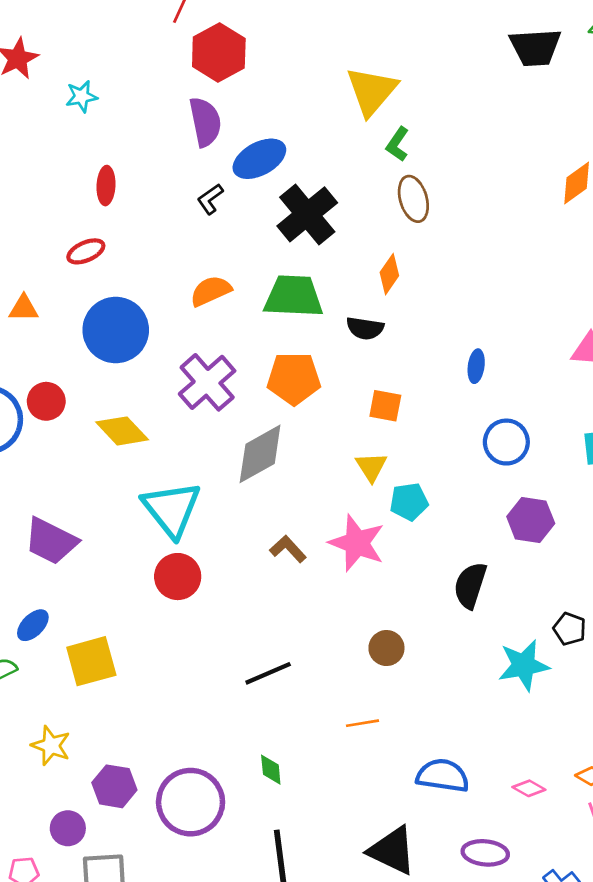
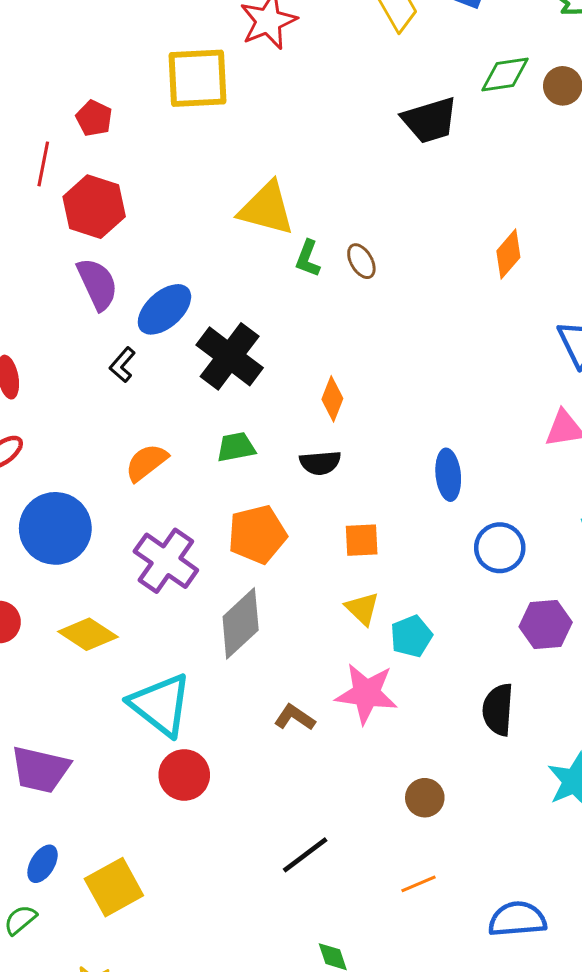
yellow triangle: (372, 91) -> (267, 209), turned -42
brown ellipse: (413, 199) -> (361, 261), moved, size x0.7
green trapezoid: (294, 296) -> (236, 447), size x0.6
blue ellipse: (476, 366) -> (448, 475), size x1.4

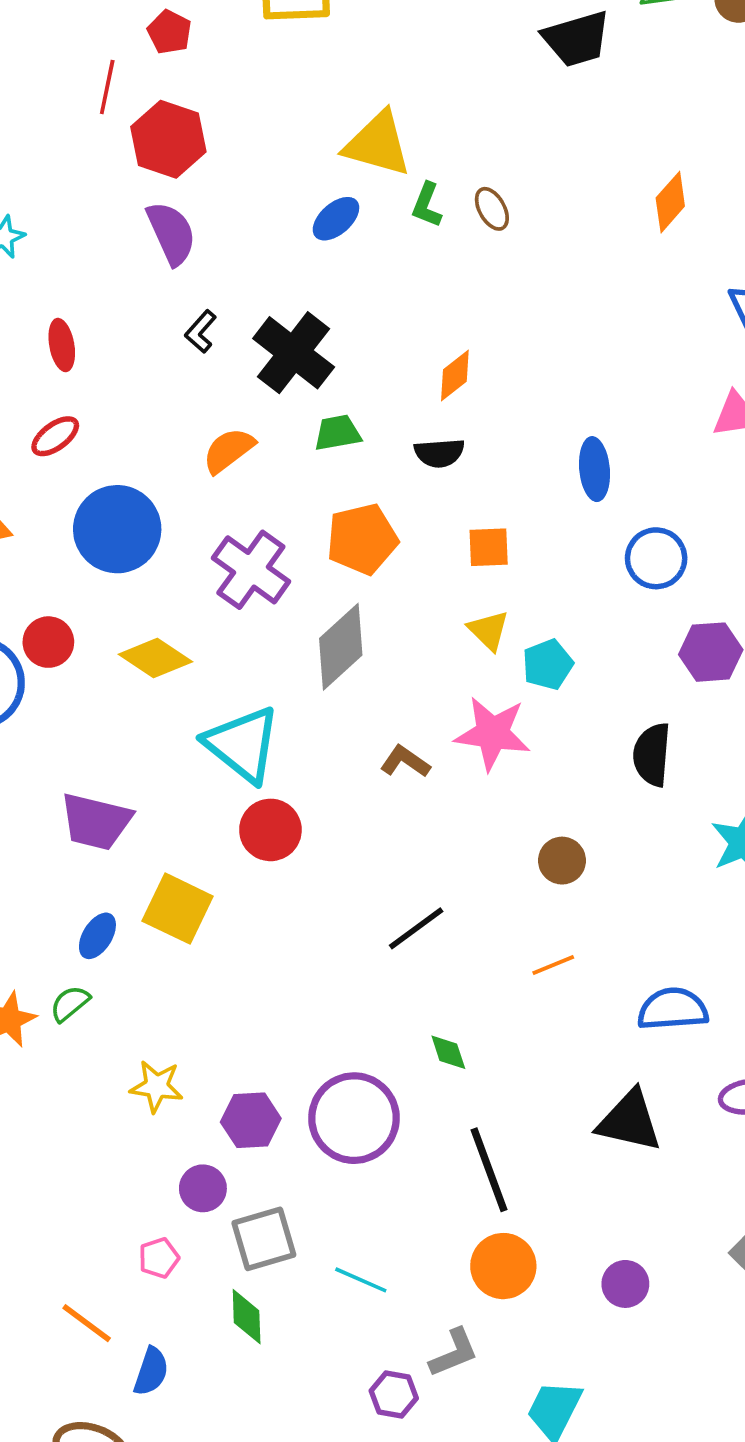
blue ellipse: (164, 309) -> (336, 219), moved, size x0.7
black cross: (230, 356) -> (294, 353), moved
orange diamond: (332, 399) -> (455, 376), turned 30
yellow square: (114, 887) -> (178, 909), moved, turned -36

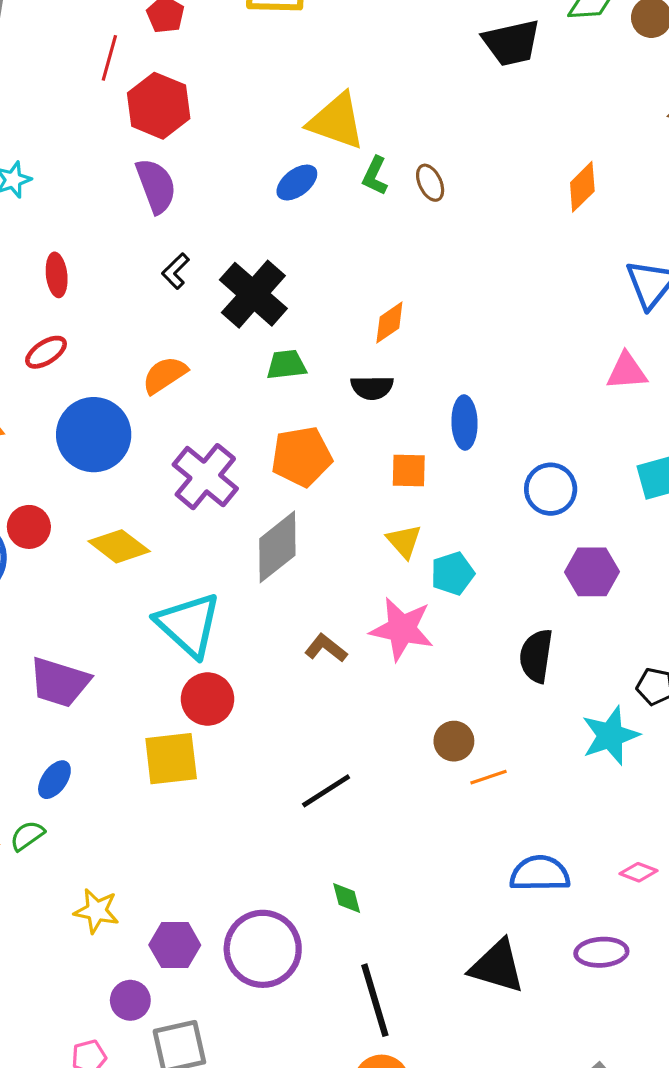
orange semicircle: (229, 450) -> (165, 375), moved
blue ellipse: (595, 469) -> (465, 423), moved
yellow square: (178, 909) -> (171, 759), moved, turned -36
orange line: (553, 965) -> (488, 777), moved

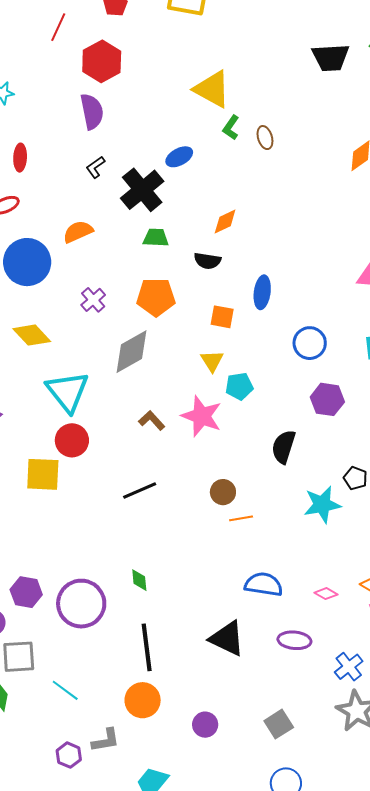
red line: (109, 58) -> (58, 27), moved
blue ellipse: (297, 183) -> (179, 157), moved
purple cross: (205, 477) -> (93, 300), size x0.6
black line: (326, 791) -> (140, 490), moved

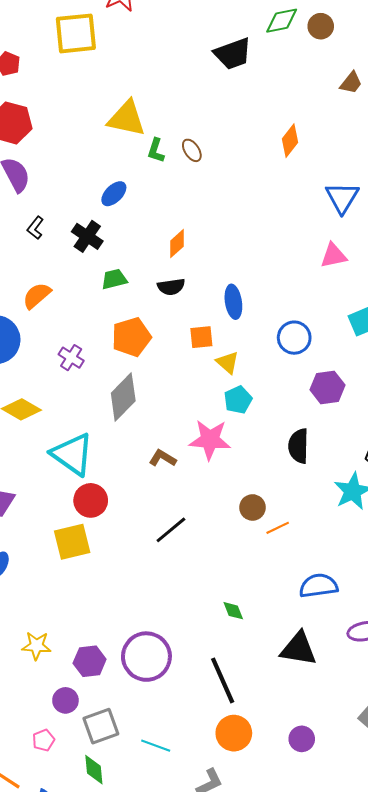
black cross: (142, 190) -> (87, 236), size x0.7
yellow triangle: (212, 361) -> (227, 363), moved
green diamond: (139, 580) -> (233, 611), moved

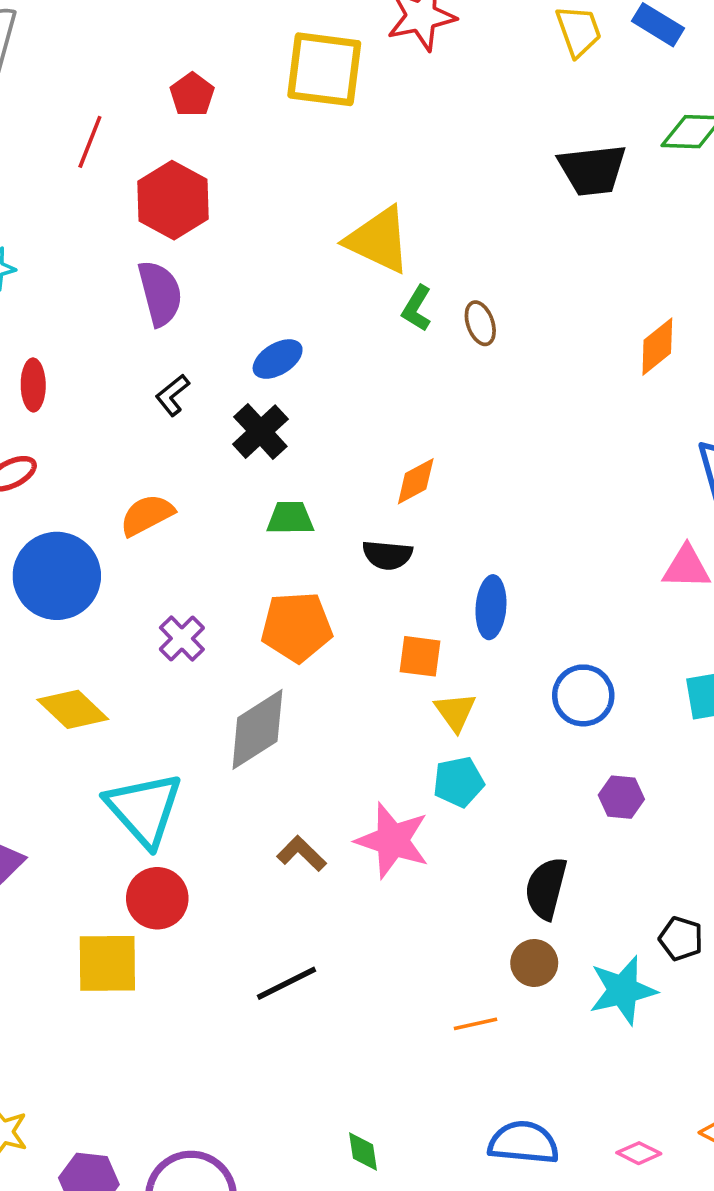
blue ellipse: (114, 194) -> (278, 359), moved
purple hexagon: (328, 387) -> (621, 797), size x0.7
brown circle: (252, 507) -> (534, 963), moved

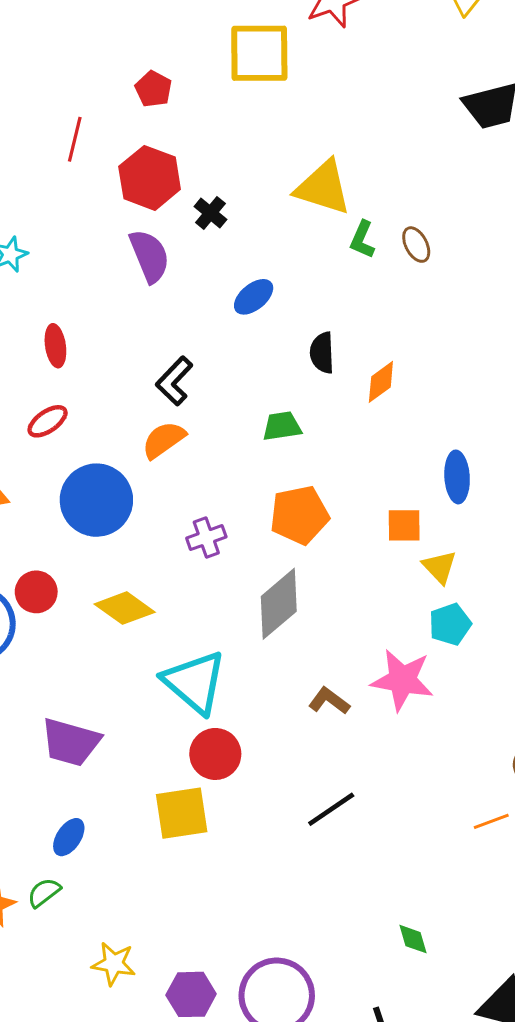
black L-shape: (172, 395) -> (174, 381), moved, size x1.4
black cross: (260, 432) -> (210, 213), moved, size x0.7
black semicircle: (387, 555) -> (322, 353), moved, turned 90
purple cross: (182, 639) -> (206, 538), turned 33

